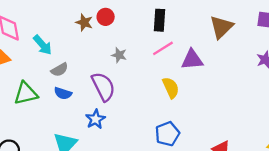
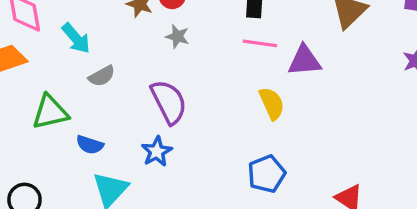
pink line: (163, 48) -> (260, 43), turned 40
gray star: (119, 55) -> (177, 37), moved
blue semicircle: (63, 93) -> (90, 145), moved

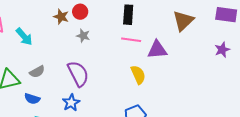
gray semicircle: (102, 76) -> (37, 72), moved

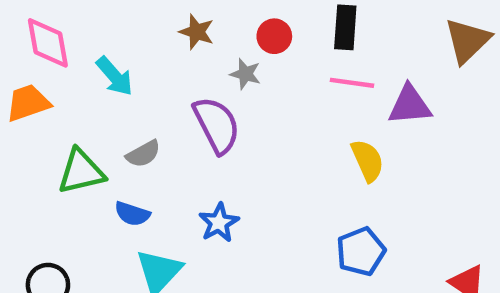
red circle: (80, 12) -> (274, 36), moved
purple semicircle: (78, 74) -> (217, 125), moved

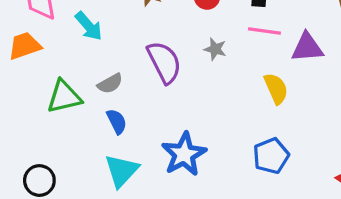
gray star: (245, 74) -> (215, 49), moved
blue semicircle: (132, 214) -> (117, 121), moved, turned -135
blue star: (219, 223) -> (184, 154), moved, size x1.5

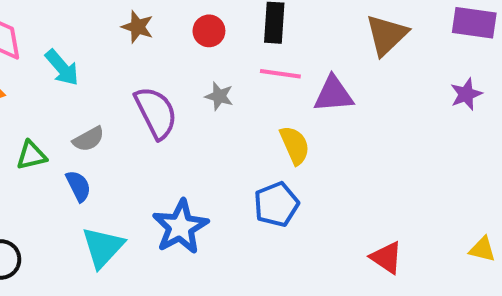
green triangle: (64, 97) -> (31, 155), size x0.7
blue semicircle: (117, 121) -> (78, 186), moved
blue pentagon: (271, 156) -> (276, 204), moved

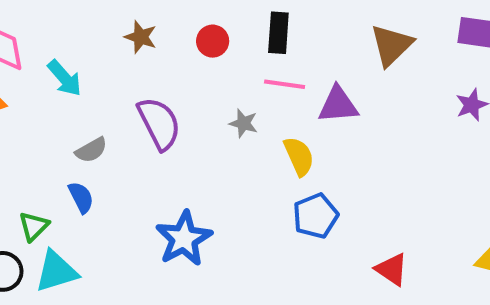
gray star: (219, 96) -> (243, 123), moved
green triangle: (31, 155) -> (34, 226), moved, turned -32
blue pentagon: (276, 204) -> (315, 216), moved
cyan triangle: (103, 247) -> (56, 271), moved, turned 30

